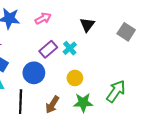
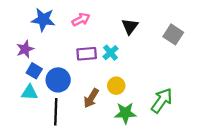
purple rectangle: (48, 49) -> (87, 54), turned 36
blue circle: (34, 73) -> (58, 80), moved
brown arrow: (52, 105) -> (91, 98), moved

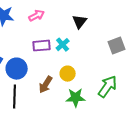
gray square: (173, 34) -> (117, 46), moved, turned 36

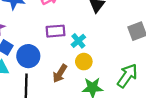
cyan cross: (63, 45) -> (78, 41), moved

